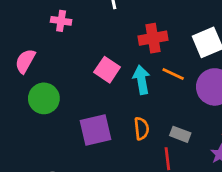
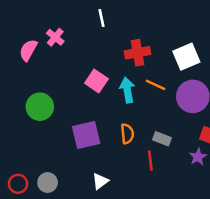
pink cross: (61, 21) -> (55, 37), turned 30
pink semicircle: (25, 61) -> (28, 50), moved

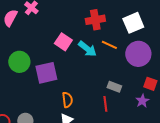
cyan arrow: (127, 90) -> (87, 49), turned 138
orange semicircle: (127, 134) -> (67, 100), moved
purple square: (86, 135) -> (46, 73), moved

